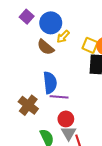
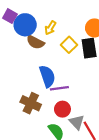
blue circle: (51, 23) -> (25, 25), moved
yellow square: (90, 45) -> (69, 45), moved, turned 35
red circle: (66, 119) -> (62, 109), moved

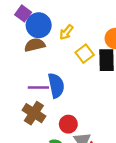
brown semicircle: (35, 42) -> (35, 45), moved, turned 132
purple line: (59, 88) -> (38, 88), moved

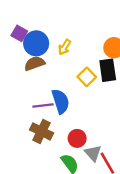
yellow square: (85, 54) -> (87, 77), moved

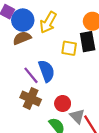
yellow arrow: (65, 47) -> (48, 22), size x1.5
yellow square: (87, 77) -> (69, 48), turned -35
purple line: (43, 105) -> (31, 75), turned 60

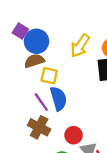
yellow arrow: (48, 22) -> (80, 46), moved
yellow square: (69, 48) -> (49, 76), moved

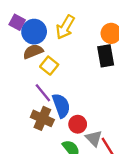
yellow arrow: (80, 46) -> (65, 27), moved
yellow square: (49, 76) -> (49, 66), turned 30
blue semicircle: (58, 99) -> (61, 106), moved

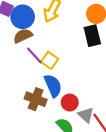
yellow square: (49, 66) -> (50, 60), moved
purple line: (43, 93) -> (34, 56), moved

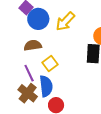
brown semicircle: (23, 36) -> (33, 45), moved
purple line: (34, 56) -> (29, 73), moved

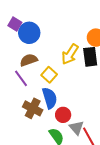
yellow arrow: (65, 21) -> (70, 54), moved
purple line: (29, 73) -> (21, 78), moved

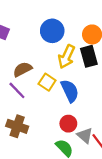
blue circle: (29, 33) -> (52, 31), moved
blue semicircle: (50, 98) -> (70, 91), moved
brown cross: (33, 108) -> (17, 126), moved

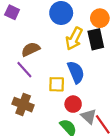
yellow square: (47, 82) -> (57, 84), moved, turned -35

